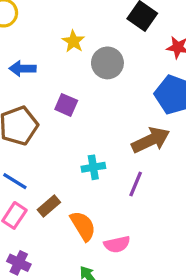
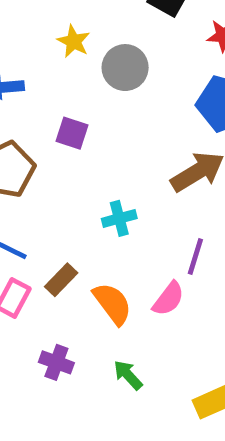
purple line: (136, 184) -> (195, 257), moved
pink semicircle: (117, 244) -> (168, 299), moved, turned -35
purple cross: (19, 263) -> (56, 362), moved

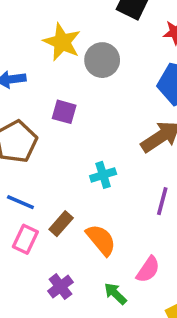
yellow star: (74, 41) -> (62, 42), size x1.5
pink semicircle: (168, 299) -> (148, 270), moved
purple cross: (56, 362) -> (60, 287), turned 35

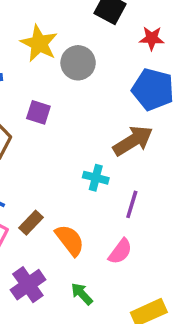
cyan cross: (103, 175) -> (96, 178), moved, turned 30
pink semicircle: (148, 270) -> (120, 251), moved
purple cross: (60, 287) -> (28, 285), size x1.4

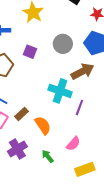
gray circle: (78, 63) -> (63, 44), moved
cyan cross: (96, 178) -> (60, 91), size x1.6
pink semicircle: (120, 251) -> (73, 144), moved

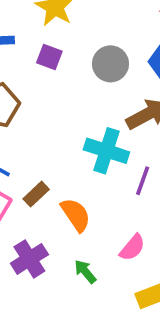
purple square: (30, 52) -> (49, 57), moved

